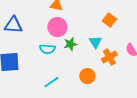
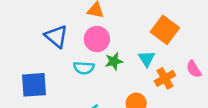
orange square: (109, 20) -> (165, 30), size x1.5
blue triangle: (13, 25) -> (56, 36), moved, turned 36

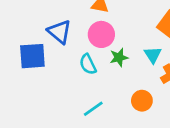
cyan semicircle: (84, 68) -> (88, 64), turned 60
blue square: (34, 85) -> (32, 56), moved

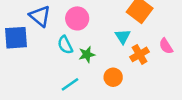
green star: (119, 57) -> (87, 54), moved

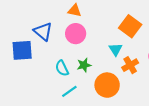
cyan semicircle: (65, 45) -> (62, 68), moved
orange circle: (113, 77) -> (107, 85), size x1.5

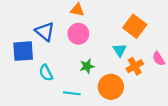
cyan semicircle: (62, 68) -> (46, 73), moved
cyan line: (69, 91) -> (72, 93), turned 42

